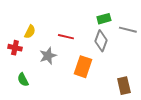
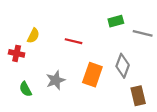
gray diamond: (101, 41) -> (123, 66), moved
gray star: (48, 56) -> (56, 80), moved

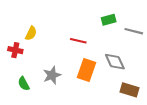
red line: (73, 41) -> (78, 41), moved
gray diamond: (123, 66) -> (115, 62), turned -45
brown rectangle: (138, 96) -> (130, 90), turned -60

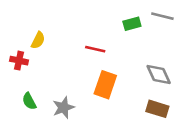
gray line: (134, 31) -> (162, 16), moved
gray diamond: (115, 62) -> (159, 75), moved
gray star: (52, 75) -> (63, 108), moved

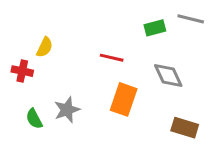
gray diamond: (159, 75) -> (168, 76), moved
gray star: (63, 108) -> (67, 110), moved

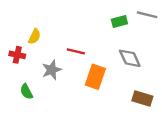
red line: (112, 58) -> (76, 51), moved
gray star: (67, 110) -> (52, 70), moved

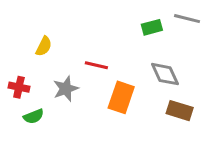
red cross: (17, 55) -> (19, 87), moved
green semicircle: (26, 92) -> (34, 116), turned -84
brown rectangle: (142, 99) -> (180, 111), moved

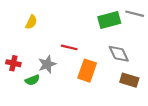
green rectangle: (152, 27) -> (109, 20), size x1.5
yellow semicircle: (44, 46) -> (31, 22), moved
green semicircle: (34, 116) -> (32, 80), moved

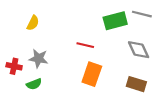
red line: (69, 47) -> (85, 45), moved
gray diamond: (119, 54) -> (139, 50), moved
gray star: (47, 64) -> (39, 59), moved, turned 30

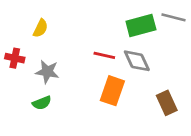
gray diamond: (139, 50) -> (137, 61), moved
red cross: (14, 66) -> (15, 58), moved
brown rectangle: (136, 84) -> (167, 103), turned 48

